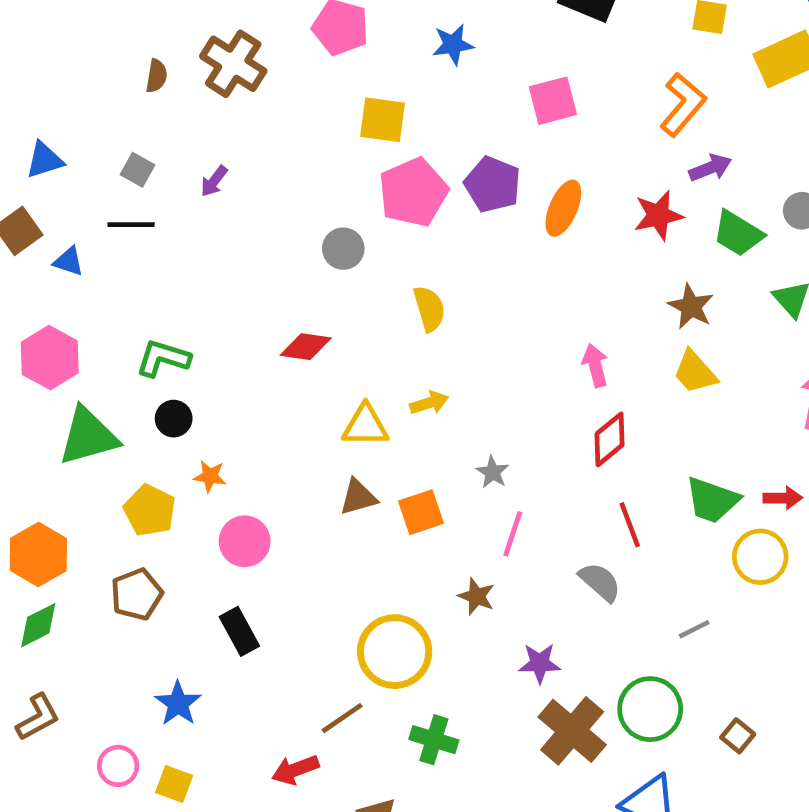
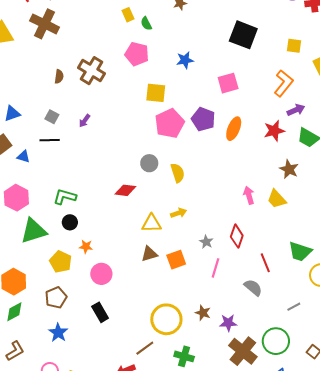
gray circle: (343, 249) -> (149, 163), moved
yellow trapezoid: (695, 372) -> (277, 199), moved
red diamond: (610, 439) -> (237, 236), moved, turned -30
brown star: (476, 596) -> (203, 313), moved
blue star: (178, 703) -> (58, 333), moved

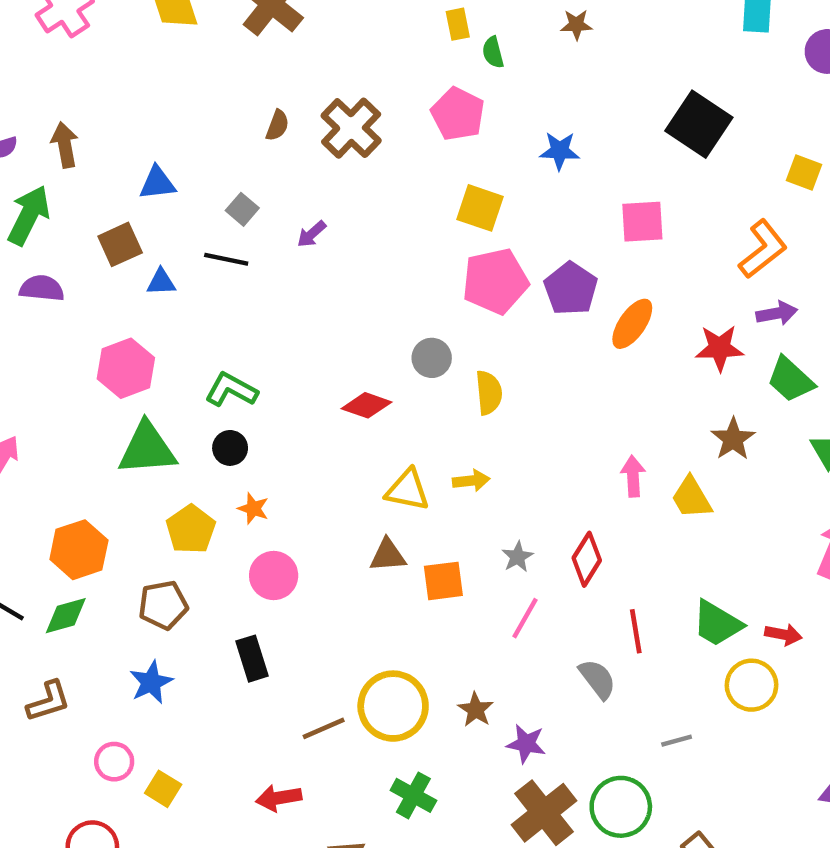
blue triangle: (23, 156) -> (161, 282), turned -32
brown line: (145, 348) -> (324, 728), moved

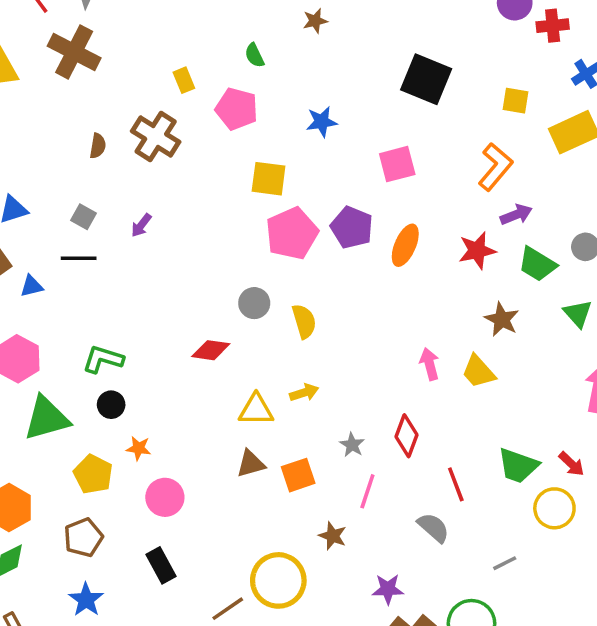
yellow rectangle: (458, 24) -> (184, 80), moved
red arrow: (783, 634) -> (571, 464), turned 44
brown star: (476, 710) -> (333, 536), moved

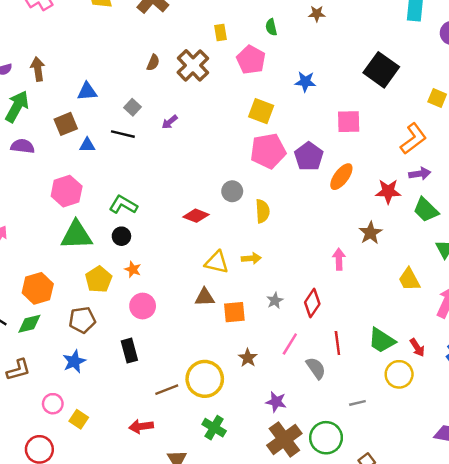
brown star: (502, 319) -> (370, 233), moved
yellow trapezoid: (478, 372) -> (409, 279), moved
pink line: (367, 491) -> (290, 344), moved

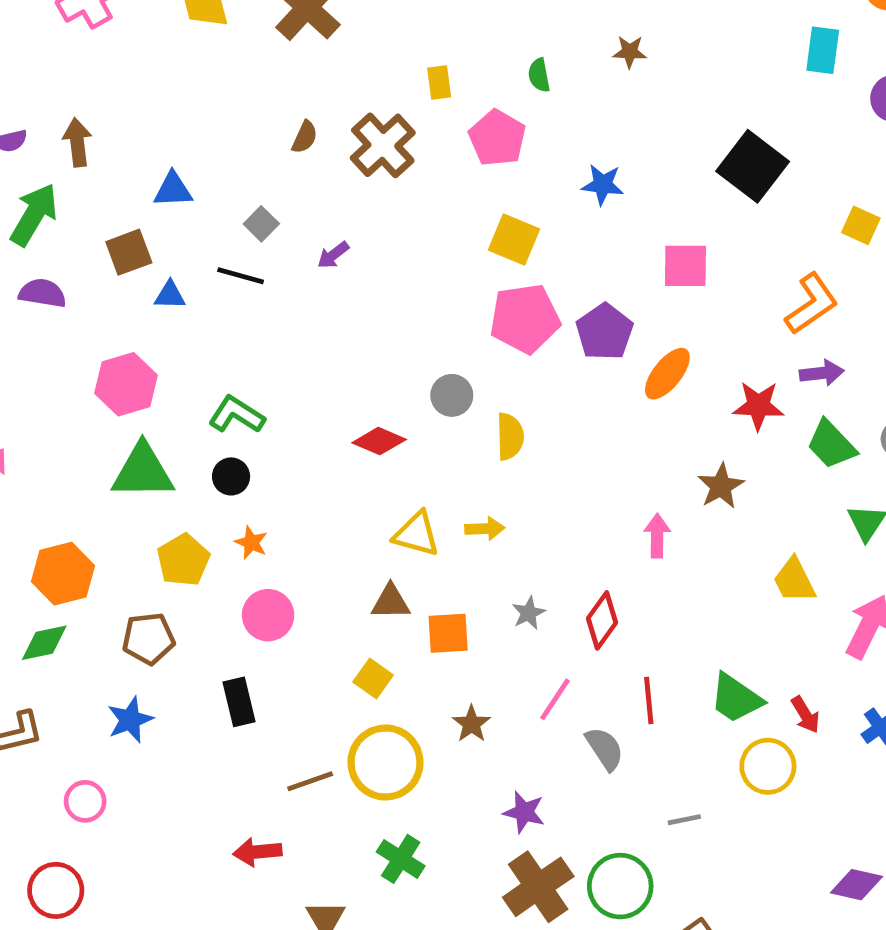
yellow square: (79, 419) -> (373, 679), moved

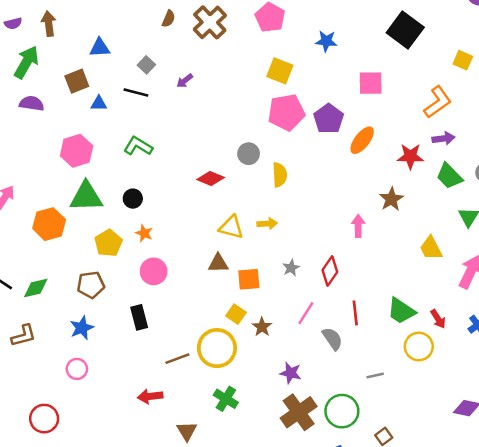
green L-shape: (237, 415) -> (138, 146), moved
orange hexagon: (63, 574) -> (49, 224), moved
yellow square: (373, 679) -> (236, 314), moved
pink circle: (85, 801) -> (77, 369), moved

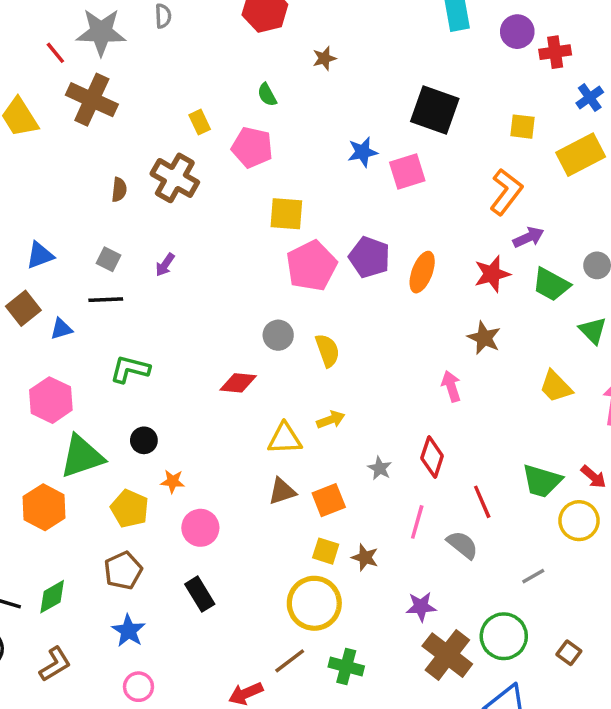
blue star: (326, 41) -> (363, 152), moved
pink square: (371, 83) -> (407, 172), moved
brown line: (177, 359) -> (290, 661), moved

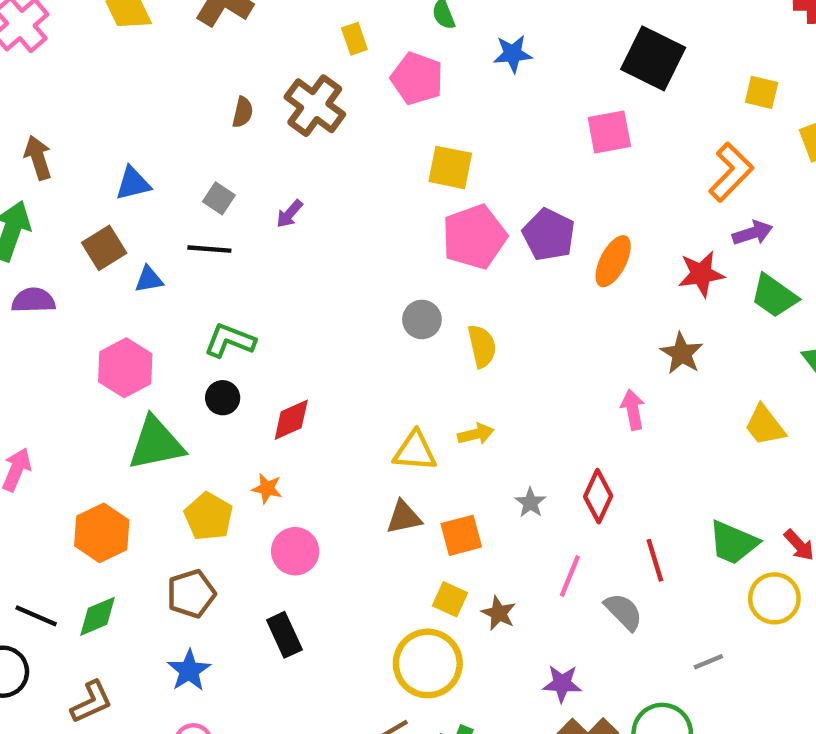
blue star: (363, 152) -> (513, 54), moved
red diamond: (238, 383) -> (291, 420), moved, turned -36
black circle: (144, 440) -> (223, 398), moved
orange hexagon: (44, 507) -> (102, 533), moved

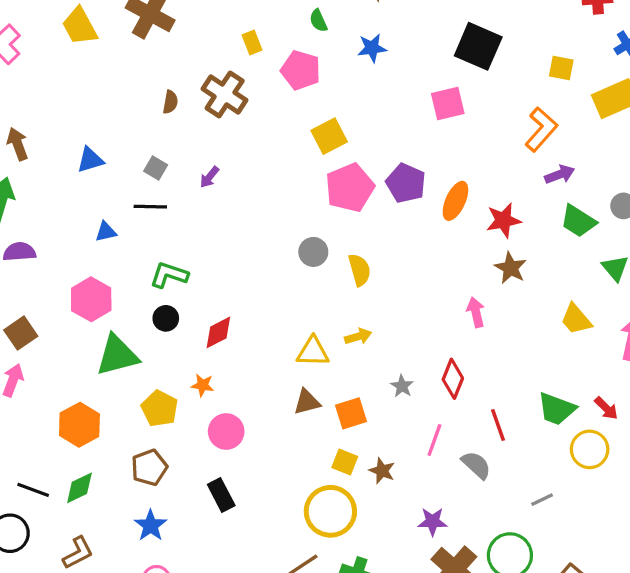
yellow square: (450, 167) -> (329, 136), turned -36
brown square: (104, 248) -> (21, 333), moved
red star: (701, 274) -> (503, 220), moved

